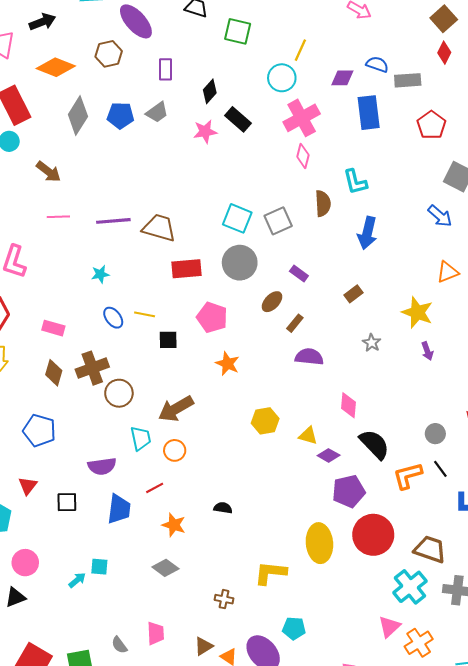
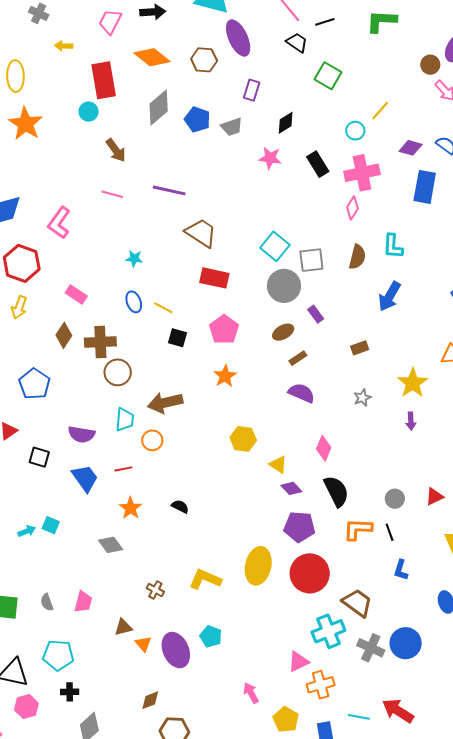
cyan circle: (282, 78) -> (355, 131), size x0.7
black rectangle: (238, 119) -> (318, 164), moved
purple line: (113, 221) -> (169, 190), moved
gray circle: (240, 263) -> (284, 286), moved
blue trapezoid: (119, 509) -> (85, 478), turned -60

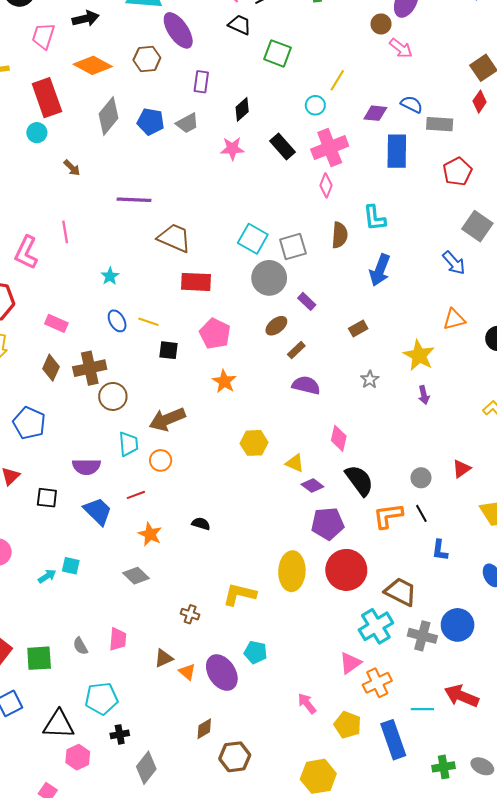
brown arrow: (116, 150) -> (72, 168), size x0.7
pink line: (112, 194) -> (65, 232), moved, turned 75
cyan star: (134, 259) -> (110, 276), turned -30

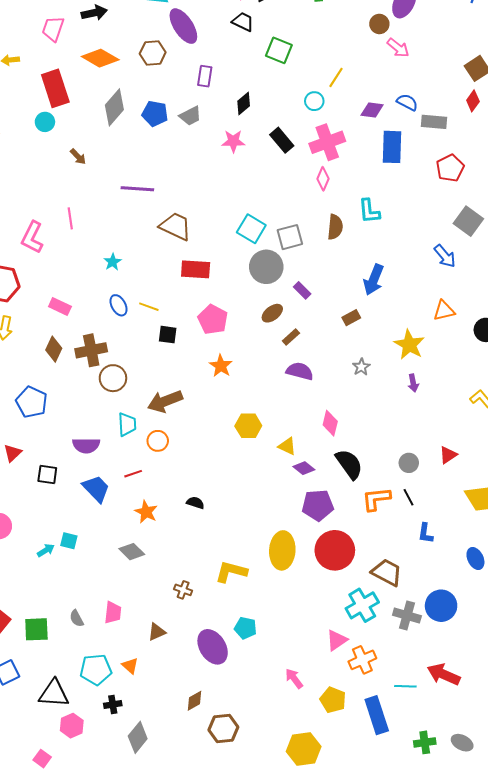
blue arrow: (380, 270) -> (374, 280), moved
orange triangle: (187, 672) -> (130, 666), moved

